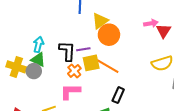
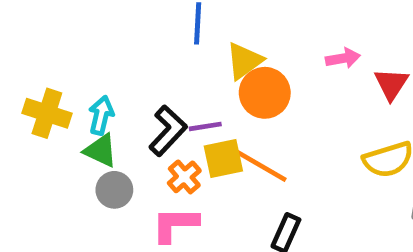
pink arrow: (151, 23) -> (343, 58), moved
black L-shape: (67, 51) -> (168, 131), turned 40
yellow cross: (16, 67) -> (47, 113), moved
gray circle: (34, 71) -> (114, 190), moved

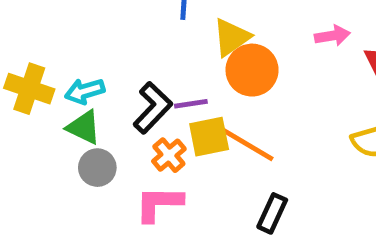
cyan arrow: (101, 115) -> (85, 91), turned -120

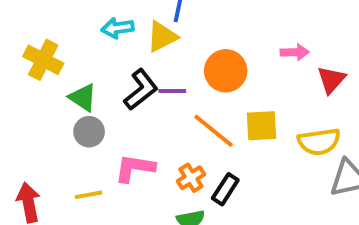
yellow triangle: (231, 37) -> (162, 37), moved
cyan arrow: (85, 91) -> (118, 28), moved
yellow square: (209, 137) -> (261, 126), moved
orange cross: (169, 155) -> (191, 178), moved

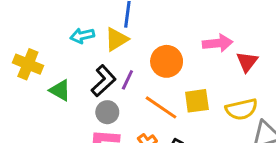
pink arrow: (295, 52) -> (218, 43), size x1.4
purple line: (172, 91) -> (127, 80), turned -60
gray circle: (89, 132) -> (107, 112), moved

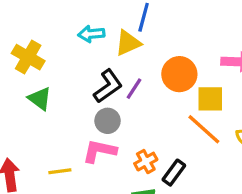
green triangle: (60, 90) -> (40, 99), moved
yellow square: (197, 101) -> (210, 99), moved
orange line: (161, 107) -> (204, 129), moved

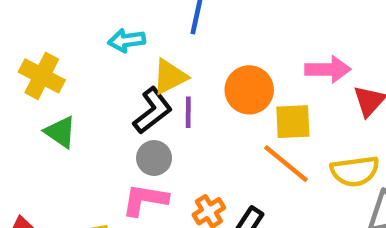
yellow triangle: (128, 43) -> (170, 77), moved
purple line: (134, 89) -> (188, 112), turned -30

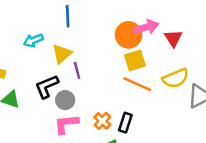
orange circle: (249, 90) -> (129, 35), moved
black L-shape: (153, 111) -> (47, 86), moved, turned -150

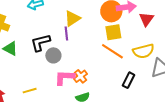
yellow triangle: (62, 54) -> (72, 18), moved
black rectangle: (125, 123) -> (129, 80), moved
pink L-shape: (66, 124) -> (65, 77), moved

